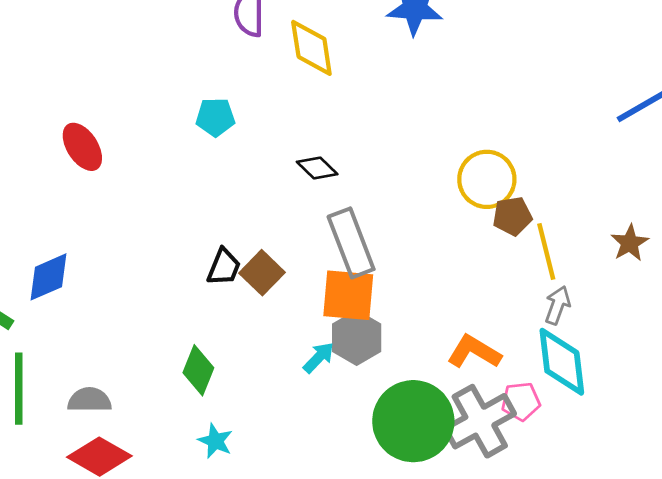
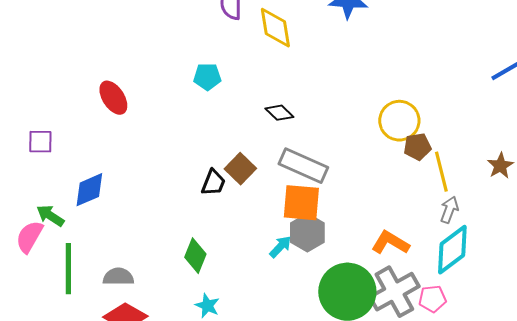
gray rectangle: (351, 243) -> (303, 166), turned -45
brown square: (262, 273) -> (240, 169), moved
cyan diamond: (562, 362) -> (452, 250), turned 60
pink pentagon: (521, 401) -> (432, 299), moved

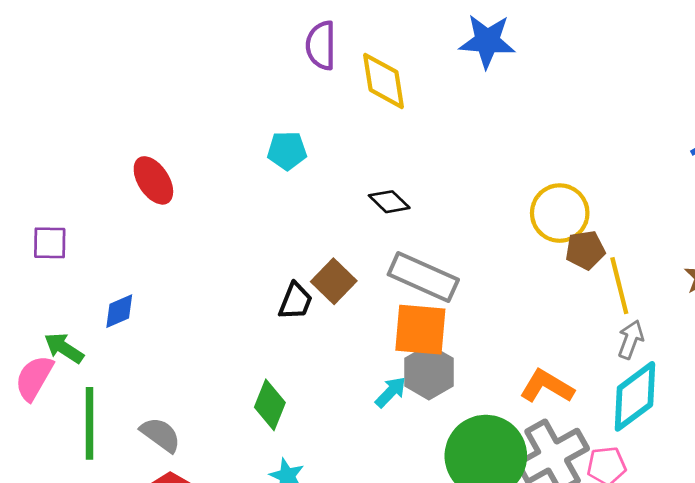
blue diamond: (89, 190) -> (119, 311), size x0.7
gray semicircle: (118, 277) -> (161, 435), turned 36

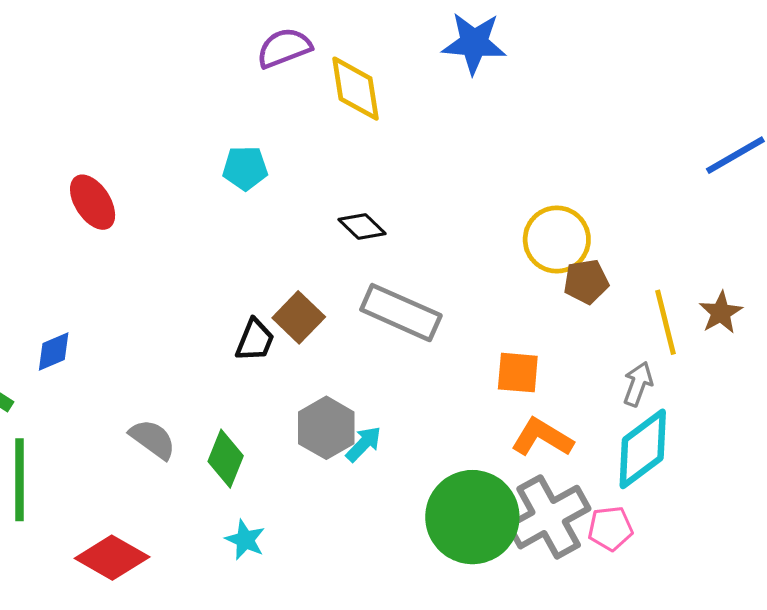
purple semicircle: (321, 45) -> (284, 48), turned 69
yellow line: (619, 286) -> (666, 322), moved
orange square: (420, 330) -> (518, 373), moved, size x0.7
gray hexagon: (429, 372) -> (326, 428), moved
gray semicircle: (161, 435) -> (153, 439), moved

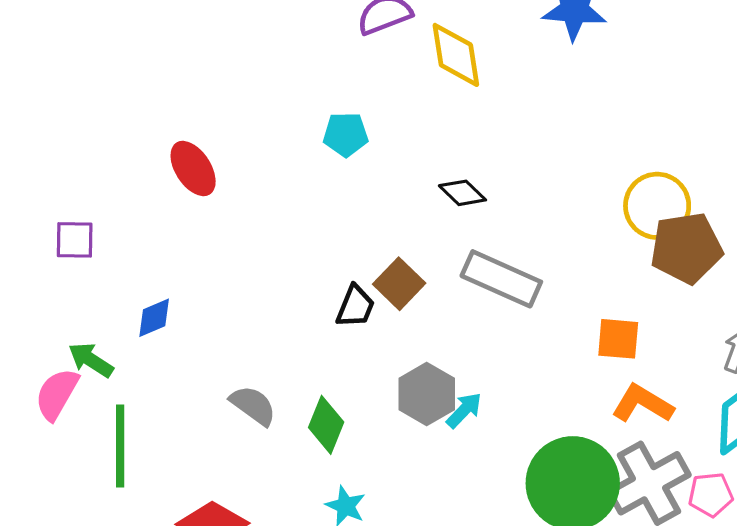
brown pentagon: (586, 282) -> (686, 248), size x1.6

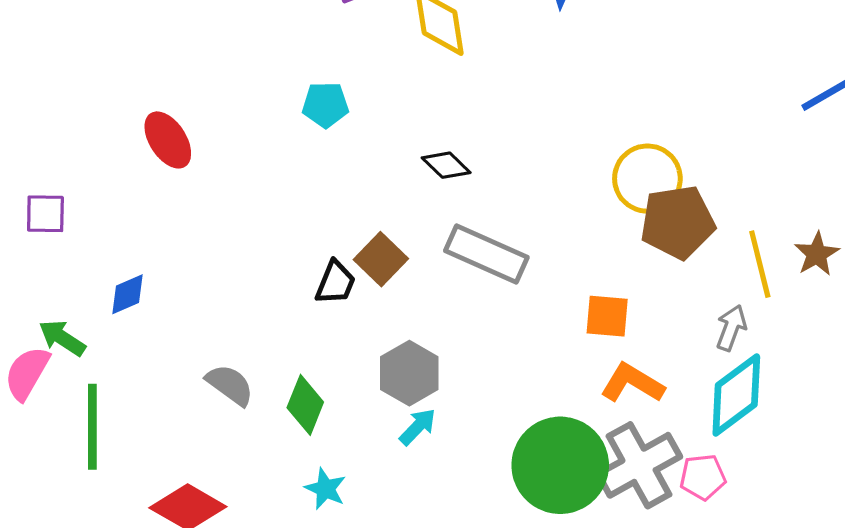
cyan arrow: (464, 410) -> (418, 427), moved

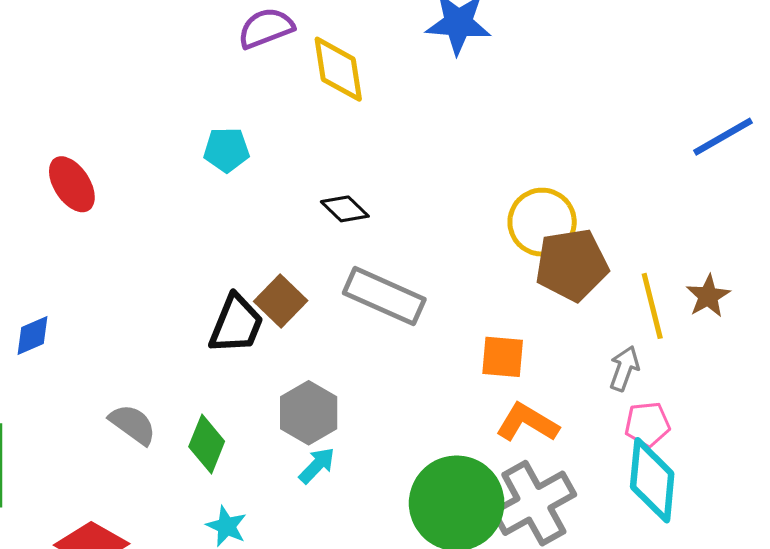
black trapezoid: (336, 283) -> (236, 324), size x1.4
cyan diamond: (736, 395) -> (652, 480), moved, turned -48
pink pentagon: (703, 477) -> (647, 424), moved

